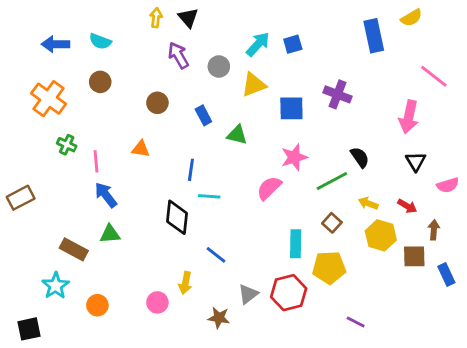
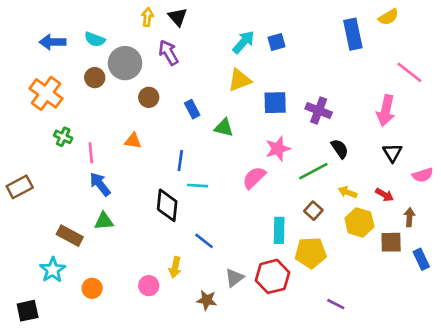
gray circle: (219, 67) -> (125, 63), moved, size x1.6
purple cross: (337, 94) -> (319, 111), moved

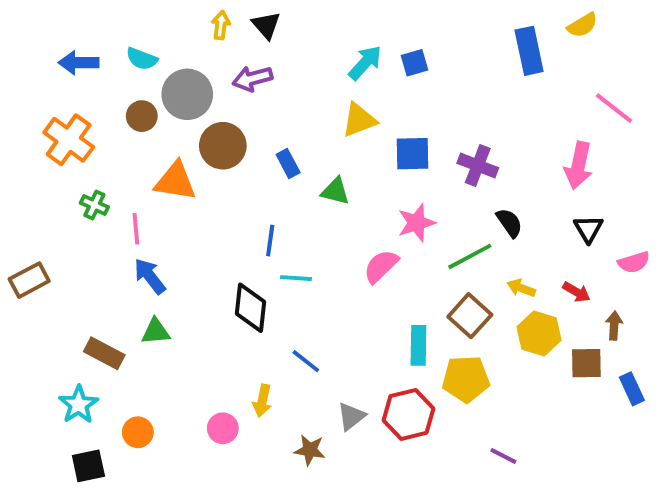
purple arrow: (168, 53) -> (252, 79), turned -75
brown circle: (149, 97) -> (223, 146), size x1.5
orange triangle: (133, 141) -> (175, 181), moved, size x1.6
brown square: (313, 211) -> (470, 316), size x1.5
black square: (28, 311) -> (88, 466), moved

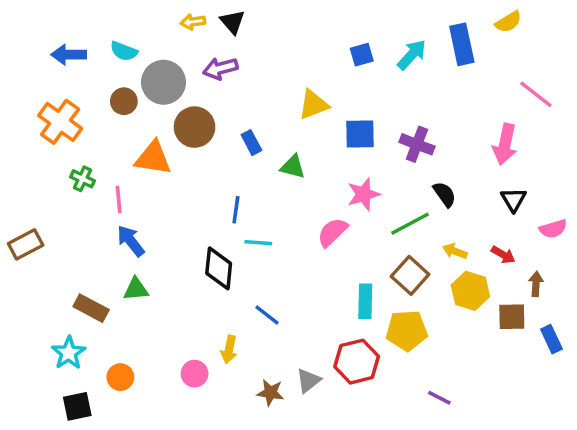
yellow arrow: (221, 25) -> (193, 22), turned -105
cyan arrow: (365, 63) -> (412, 55), moved
gray triangle: (351, 416) -> (308, 381), moved

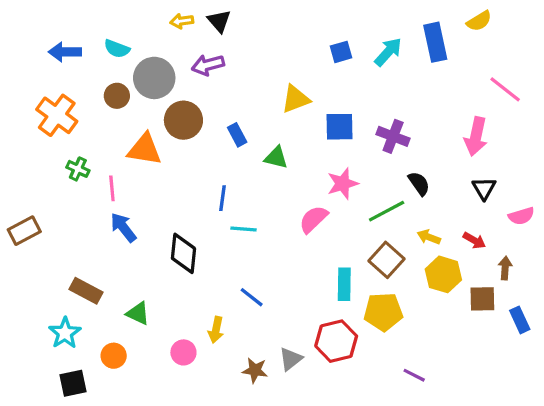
black diamond: (219, 268) -> (183, 253), moved
green triangle: (136, 289) -> (138, 313), moved, turned 30

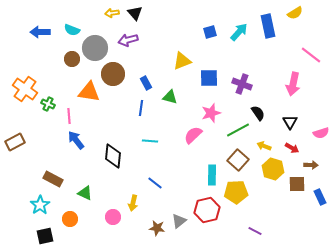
orange cross: (57, 115) -> (25, 89), moved
black triangle: (484, 188) -> (290, 122), moved
blue line: (222, 198) -> (141, 108), moved
brown arrow: (505, 268) -> (311, 165), turned 88

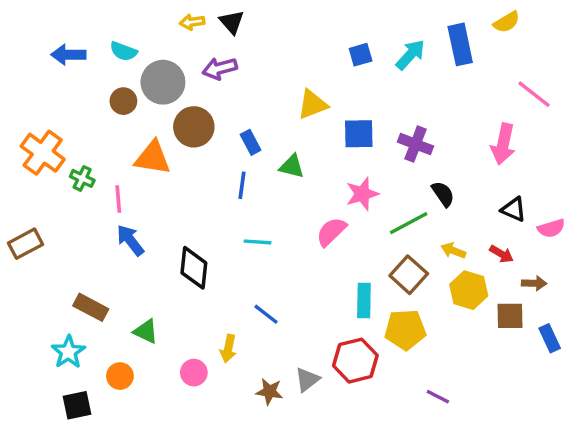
black triangle: (290, 122) -> (513, 209), moved, turned -35

